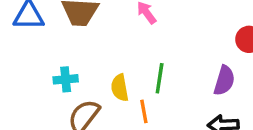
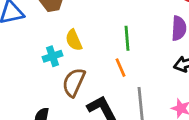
yellow semicircle: (120, 88) -> (74, 40), moved

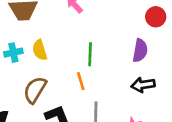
cyan cross: (52, 56) -> (13, 53), moved

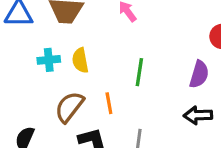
orange line: (81, 81) -> (109, 103), moved

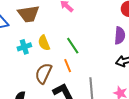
green line: (139, 72) -> (73, 46), moved, turned -30

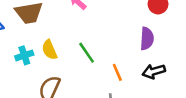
orange line: (68, 66) -> (117, 72), moved

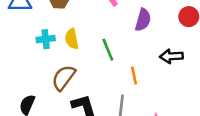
purple semicircle: (147, 39) -> (143, 20), moved
black arrow: (154, 71) -> (171, 56), moved

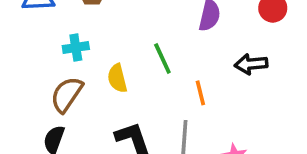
yellow semicircle: (72, 39) -> (117, 78), moved
brown semicircle: (64, 78) -> (67, 94), moved

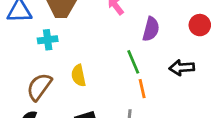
cyan cross: (76, 48) -> (48, 40), moved
green line: (162, 58) -> (133, 62), moved

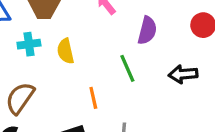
yellow semicircle: (79, 76) -> (65, 51), moved
orange line: (142, 89) -> (93, 98), moved

